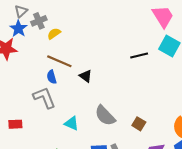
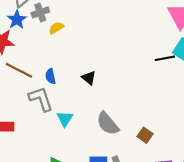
black line: (139, 56) -> (165, 58), moved
brown line: (59, 61) -> (19, 70), moved
cyan triangle: (72, 123) -> (65, 119), moved, turned 35

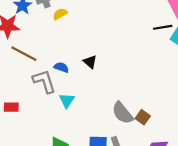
black line: (165, 58) -> (163, 27), moved
blue semicircle: (51, 76) -> (61, 67), moved, turned 120
gray semicircle: (108, 124) -> (122, 113), moved

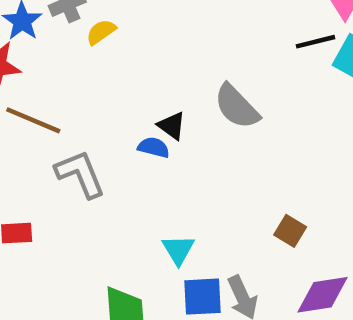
blue semicircle: (61, 67) -> (154, 147), moved
cyan triangle: (67, 100) -> (178, 250), moved
gray semicircle: (122, 113) -> (237, 107), moved

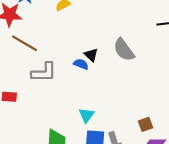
gray L-shape: (80, 174) -> (44, 72), turned 104
brown square: (290, 231) -> (145, 124), moved, turned 32

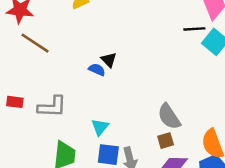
gray semicircle: (124, 50) -> (169, 117), moved
gray L-shape: (44, 72) -> (52, 107), moved

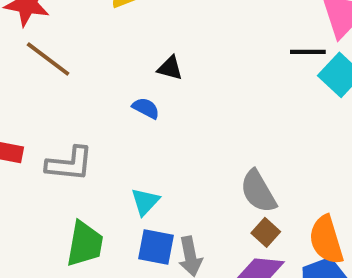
black triangle: (109, 60) -> (170, 68), moved, turned -35
brown square: (166, 141) -> (266, 232), moved, turned -35

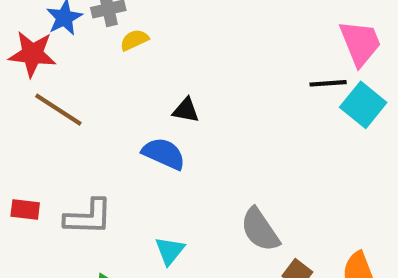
blue semicircle: (146, 108) -> (164, 154), size x1.5
gray semicircle: (258, 191) -> (260, 230), moved

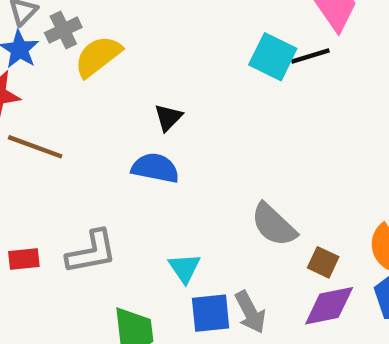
yellow semicircle: (134, 40) -> (98, 56), size x1.6
cyan square: (363, 105) -> (273, 57), moved
black triangle: (186, 110) -> (168, 117), turned -44

